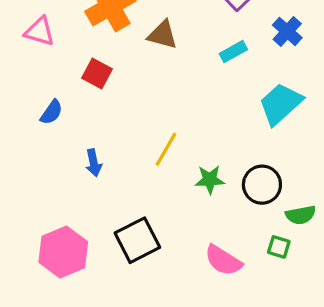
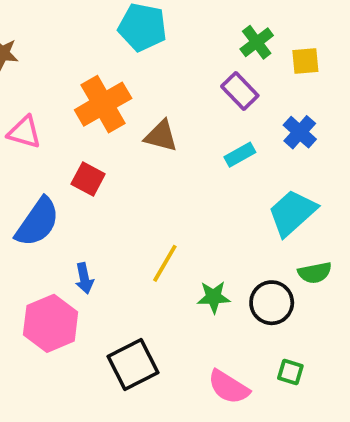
blue semicircle: (51, 112) -> (37, 222), size x1.8
green semicircle: (301, 215) -> (315, 273), moved
pink hexagon: (63, 252) -> (51, 323), moved

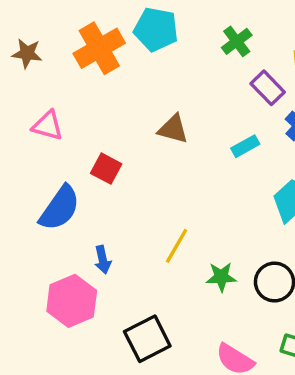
green cross: (257, 42) -> (237, 41), moved
purple rectangle: (240, 91) -> (268, 88), moved
orange cross: (103, 104) -> (99, 48), moved

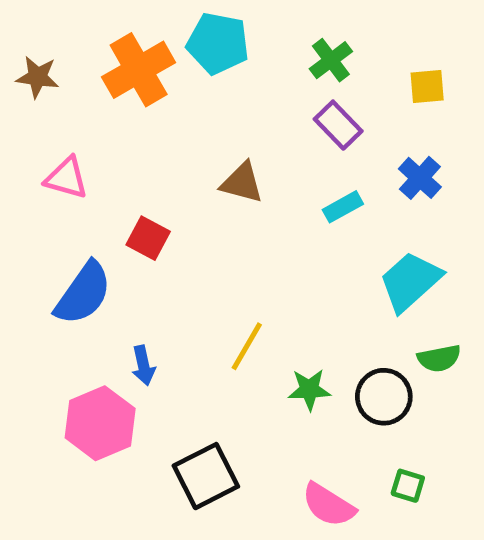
purple rectangle: (268, 88) -> (338, 125), moved

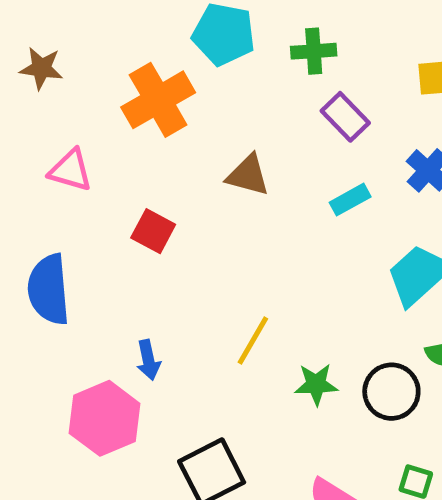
green cross: (331, 60) -> (314, 51), moved, turned 33
orange cross: (139, 70) -> (158, 100), moved
blue semicircle: (83, 293) -> (49, 289), moved, turned 140

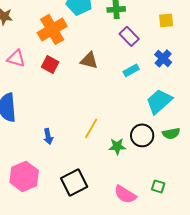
red square: (153, 231) -> (50, 64), moved
black circle: (391, 392) -> (142, 135), moved
pink hexagon: (105, 418) -> (24, 176), moved

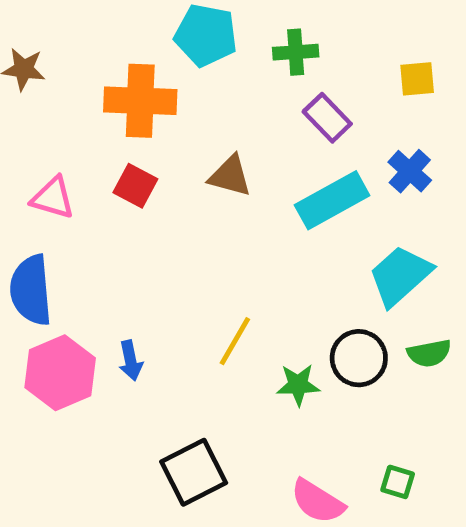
orange cross: (52, 29) -> (140, 101), turned 32
pink triangle: (16, 58) -> (53, 198), moved
cyan rectangle: (131, 70) -> (332, 200), size x1.8
pink hexagon: (24, 176) -> (60, 373), moved

